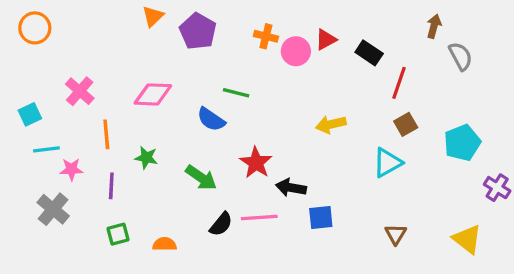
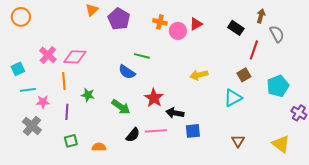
black rectangle: (369, 53) -> (236, 28), moved
red line: (399, 83) -> (254, 50), moved
pink diamond: (153, 94) -> (75, 57), moved

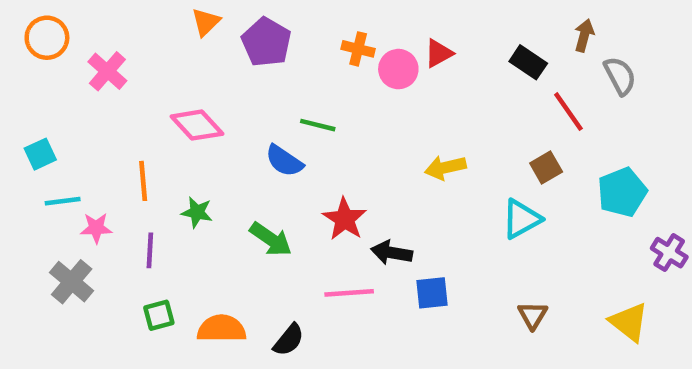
red line: (254, 50) -> (568, 112), turned -54
pink cross: (48, 55) -> (107, 71), moved
pink diamond: (75, 57) -> (197, 125), moved, turned 45
black semicircle: (133, 135) -> (289, 340), moved
orange semicircle: (99, 147) -> (222, 329), size x1.5

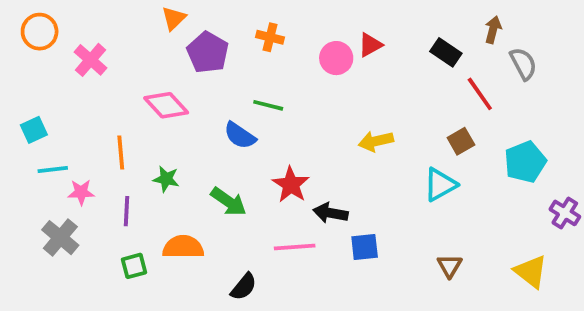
purple pentagon: (266, 42) -> (208, 52), moved
orange cross: (358, 49) -> (270, 37), moved
orange semicircle: (222, 329) -> (183, 247), moved

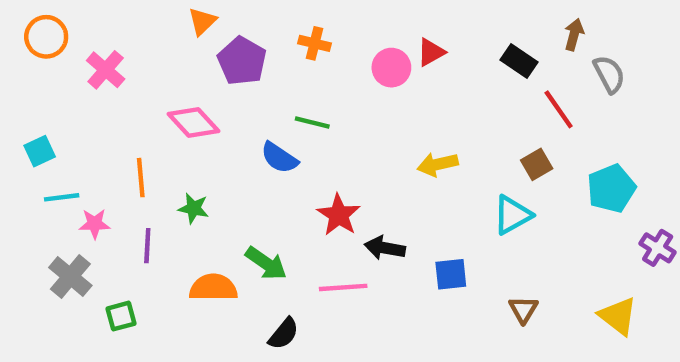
green arrow: (228, 202) -> (266, 263), moved
blue square: (365, 247) -> (451, 274), moved
green square: (134, 266) -> (121, 316), moved

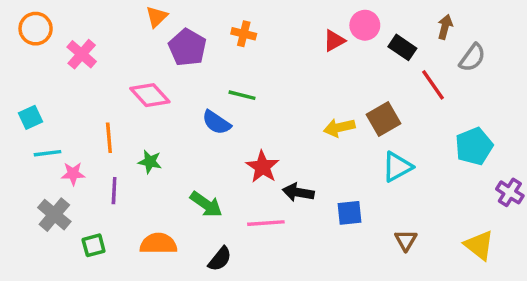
pink circle: (391, 68) -> (365, 25), moved
gray semicircle: (609, 74) -> (472, 58), turned 64
brown square: (537, 164) -> (384, 119), moved, size x1.4
orange semicircle: (213, 287) -> (158, 244), moved

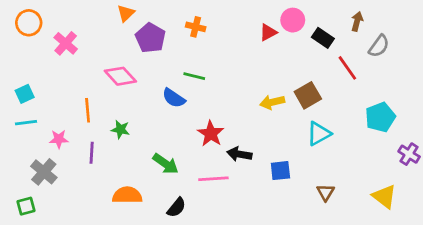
cyan line: (48, 153) -> (26, 123), moved
green square: (94, 245) -> (26, 206), moved

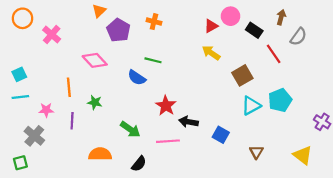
yellow arrow: (272, 102) -> (211, 53), moved, turned 48
cyan pentagon: (380, 117) -> (280, 100), moved
blue square: (280, 171) -> (221, 135), turned 35

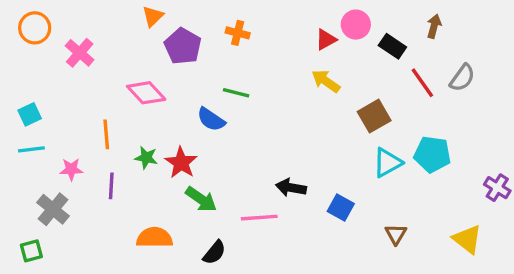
gray semicircle: (298, 37) -> (462, 78), moved
cyan pentagon: (280, 100) -> (432, 154), turned 30
red star: (166, 106) -> (181, 163), moved

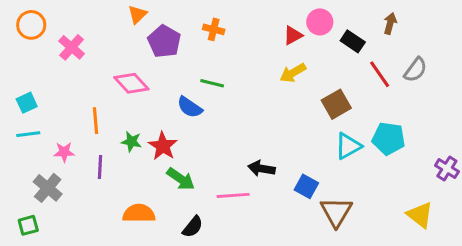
yellow arrow: (326, 81) -> (293, 73), turned -65
brown triangle: (396, 234) -> (336, 212), moved, size x1.6

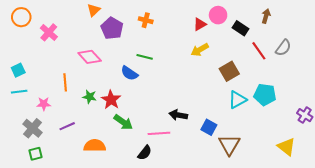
purple line: (100, 167) -> (67, 126), moved, turned 63
green square: (28, 225) -> (36, 154), moved
black semicircle: (193, 227) -> (145, 153), moved

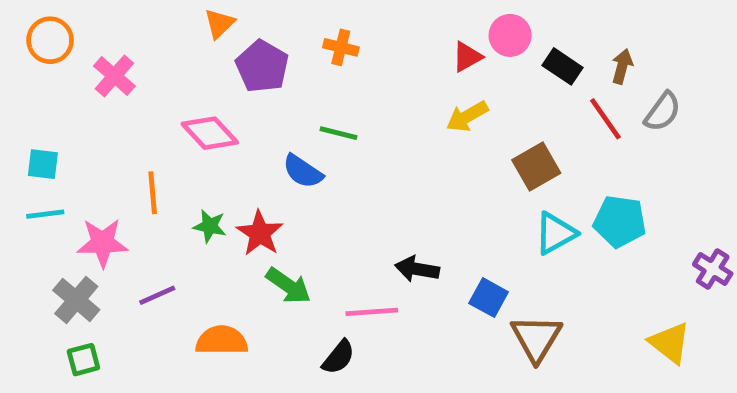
brown arrow: (266, 16) -> (622, 66), moved
cyan square: (18, 70) -> (43, 164), turned 32
pink star: (44, 104) -> (102, 243), size x1.5

